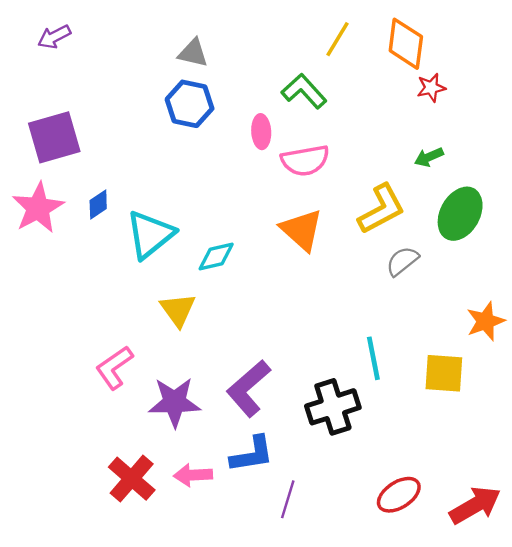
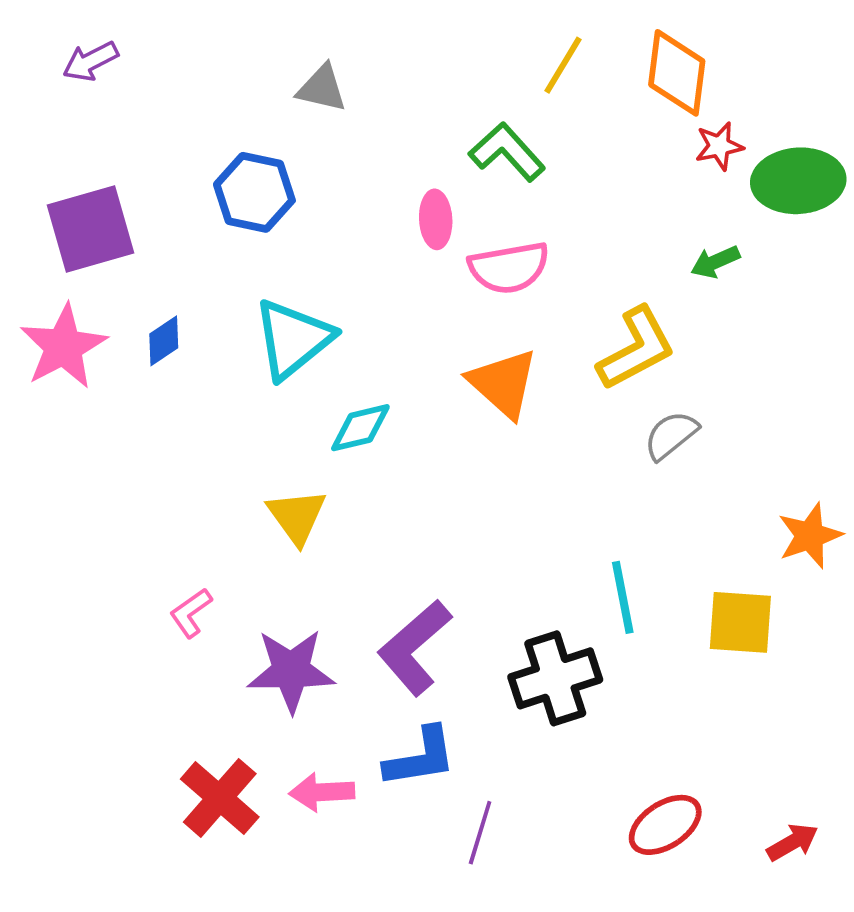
blue hexagon: (190, 104) -> (254, 192), moved
green ellipse: (460, 214) -> (798, 181), moved, turned 57
cyan triangle: (150, 235) -> (293, 339), moved
pink L-shape: (114, 368) -> (191, 613), size x0.7
red arrow: (475, 505) -> (792, 842), size x0.6

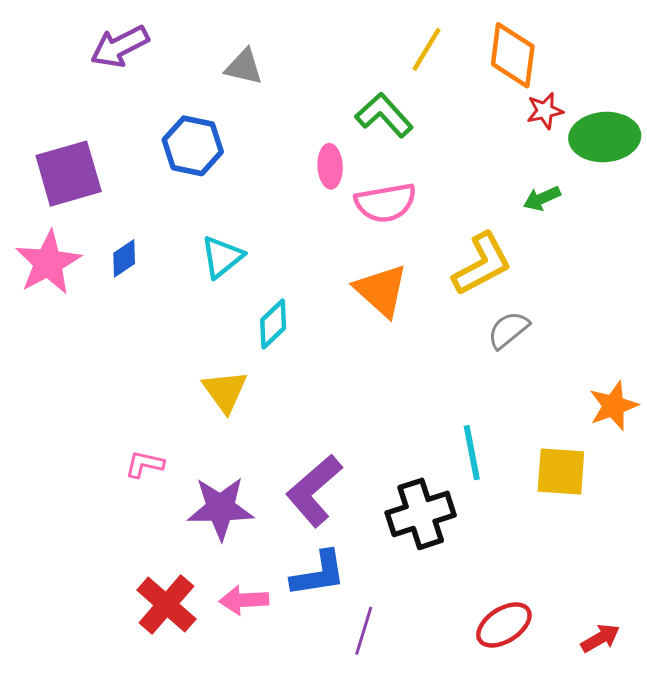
purple arrow: (90, 61) -> (120, 46), moved, size x1.4
cyan triangle: (293, 339) -> (222, 257), size x0.7
cyan diamond: (360, 428) -> (273, 324), turned -30
pink L-shape: (191, 613) -> (145, 464), turned 48

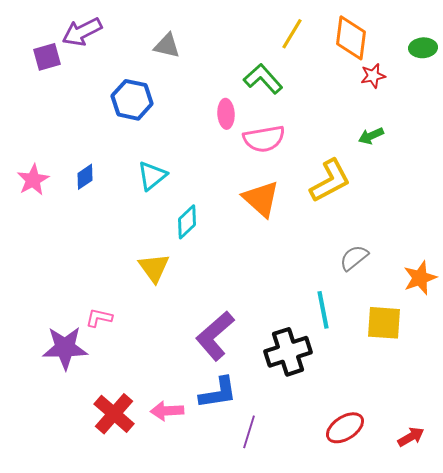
green ellipse: (605, 137) -> (423, 48), moved, size x0.6
purple square: (69, 174) -> (47, 57), moved, size x0.6
pink star: (48, 263) -> (33, 180), size x0.7
gray semicircle: (508, 330) -> (354, 258), moved
purple star: (221, 508) -> (65, 348), moved

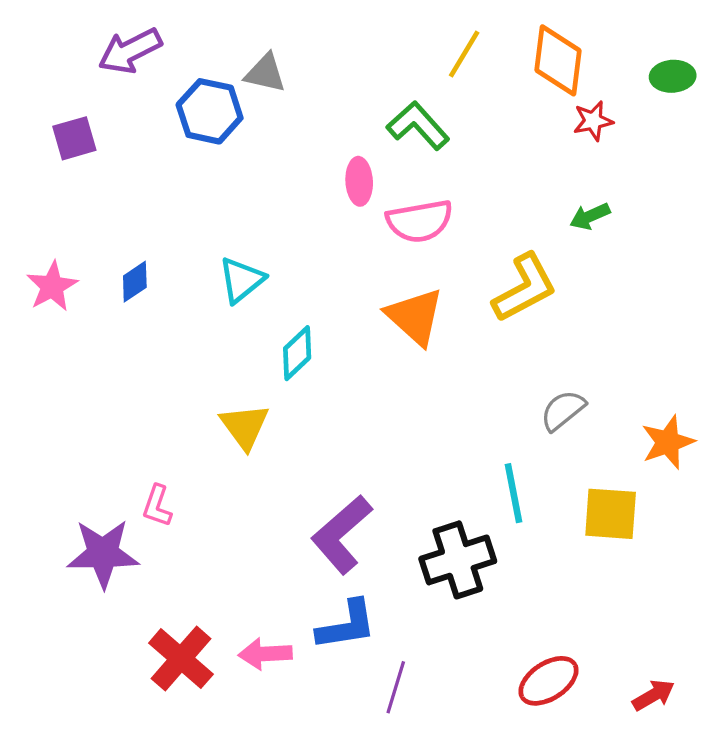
purple square: (47, 57) -> (74, 138), moved
blue hexagon: (132, 100) -> (210, 111), moved
pink L-shape: (99, 318) -> (157, 506), turned -84

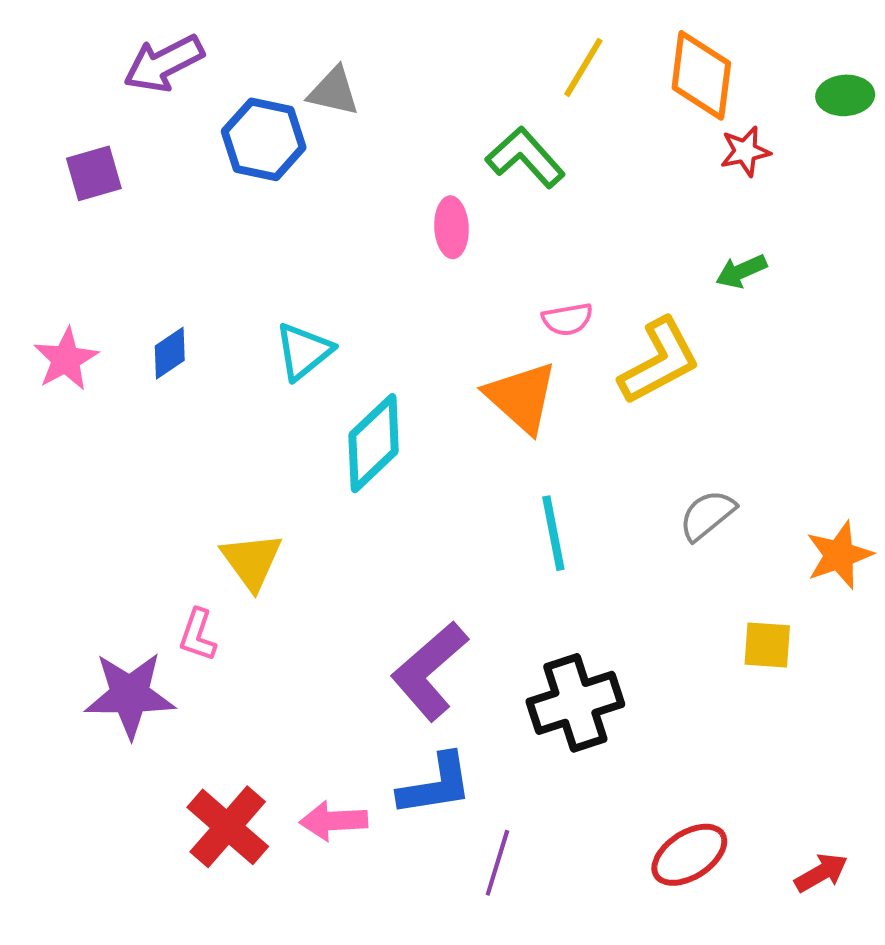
pink semicircle: (420, 221) -> (567, 319), moved, size x0.6
cyan diamond: (297, 353) -> (374, 443), size x1.4
yellow triangle: (245, 426) -> (252, 561), moved
cyan line: (513, 493) -> (553, 533), moved
yellow square: (611, 514) -> (767, 645), size x0.7

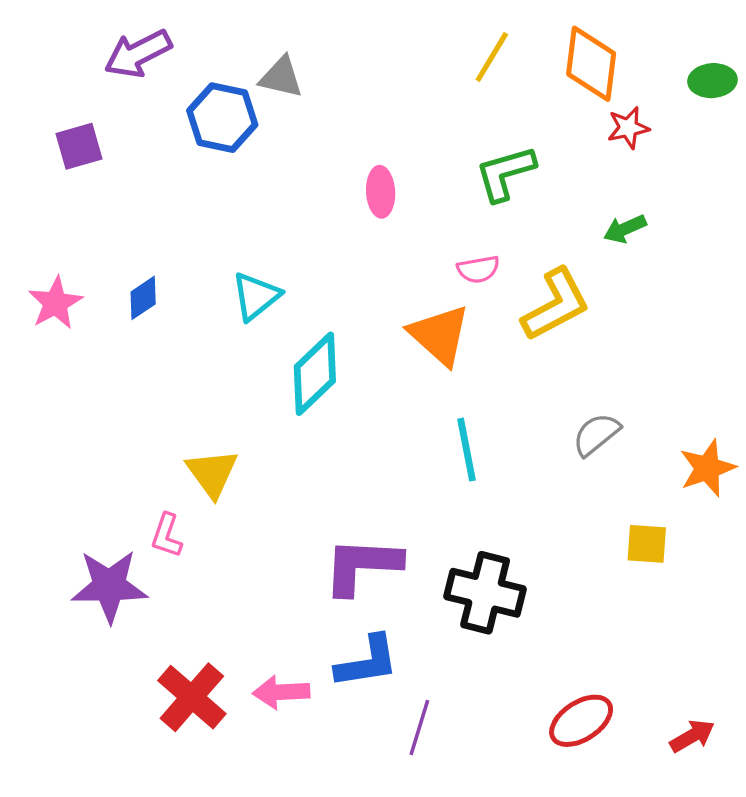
green L-shape: (525, 157) -> (505, 173), moved, turned -64
purple L-shape: (430, 671) -> (362, 566), turned 44
black cross: (575, 703) -> (485, 593), turned 32

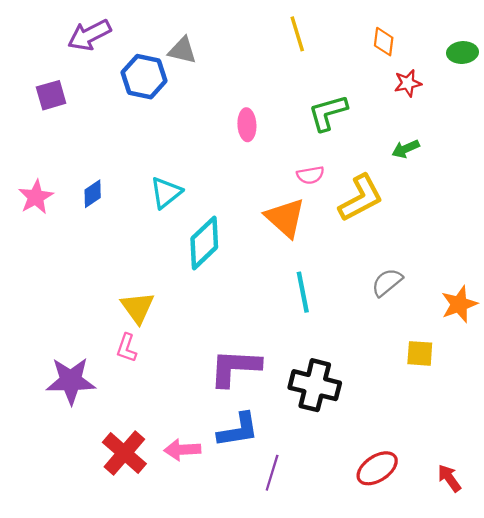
yellow line: (492, 57) -> (297, 34), moved, turned -48
orange diamond: (591, 64) -> (384, 42), size x0.6
pink L-shape: (167, 535) -> (127, 348), moved
red arrow: (692, 736) -> (449, 478), turned -96

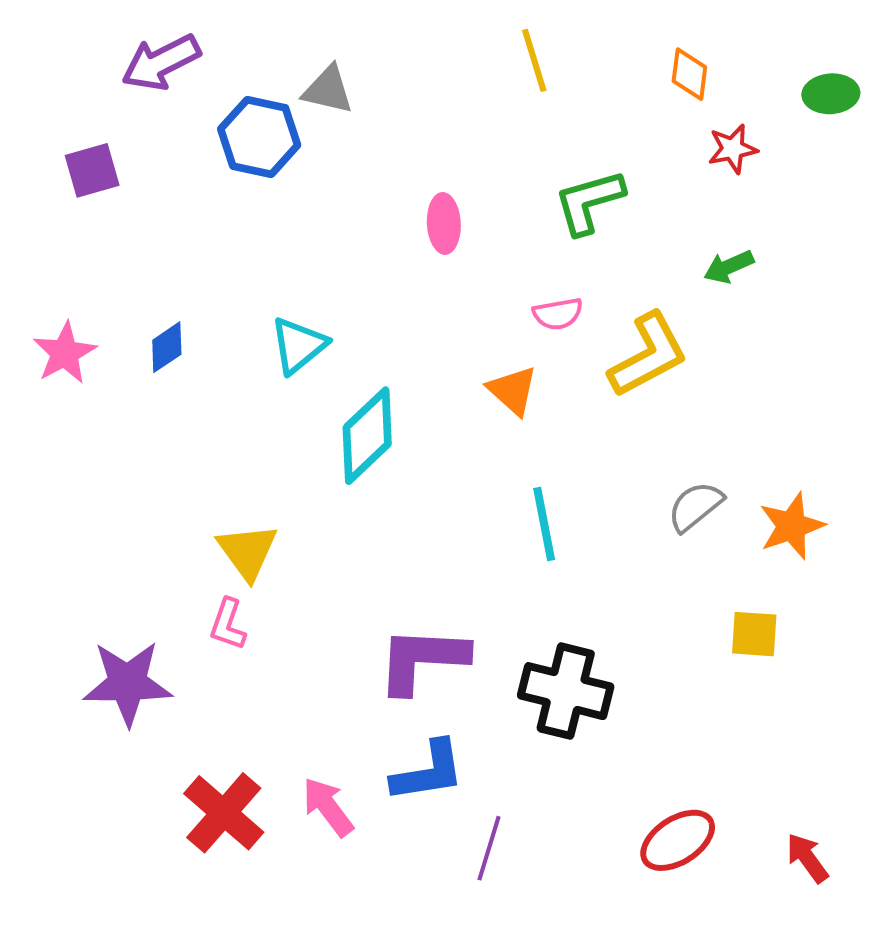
orange triangle: (285, 218) -> (513, 390), size x0.7
orange star: (459, 304) -> (792, 526), moved
pink arrow: (182, 450) -> (328, 807), turned 56

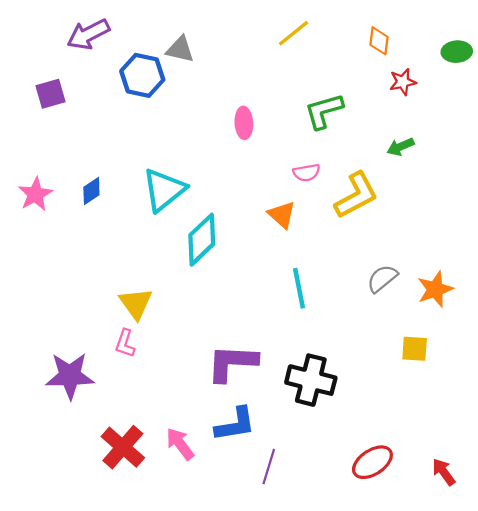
yellow line: (534, 60) -> (294, 33), turned 68
cyan triangle: (298, 345) -> (164, 190), size x1.4

